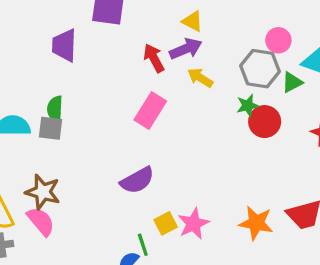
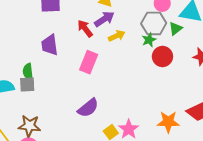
purple trapezoid: (64, 45) -> (50, 45), moved
yellow arrow: (200, 78) -> (117, 36), turned 133
green star: (248, 106) -> (149, 40), moved

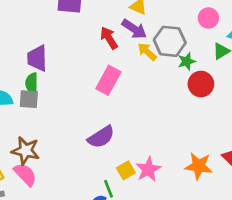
purple arrow: (104, 19) -> (134, 29), turned 60
gray hexagon: (154, 23) -> (170, 41), moved
yellow arrow: (117, 36) -> (147, 52), turned -119
purple trapezoid: (50, 45) -> (37, 58), moved

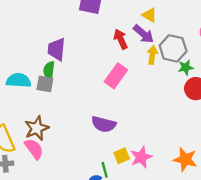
yellow arrow: (147, 52) -> (152, 55), turned 48
purple semicircle: (101, 137) -> (104, 124), turned 40
brown star: (26, 151) -> (37, 128), turned 30

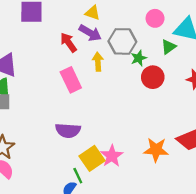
yellow arrow: (152, 55) -> (98, 62), moved
pink rectangle: (116, 76) -> (71, 80), turned -50
yellow square: (122, 156) -> (92, 158), size x1.5

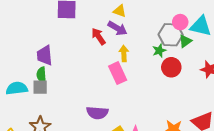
pink circle: (155, 18) -> (180, 22), moved
gray hexagon: (122, 41) -> (171, 35), moved
pink rectangle: (71, 80) -> (118, 73), moved

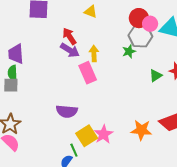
purple arrow: (117, 28) -> (70, 50), moved
green triangle: (185, 41) -> (156, 76), moved
red circle: (171, 67) -> (139, 18), moved

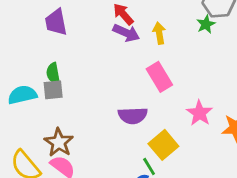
purple trapezoid: (16, 54) -> (56, 22), moved
pink rectangle: (88, 73) -> (159, 77), moved
pink star: (104, 134) -> (199, 113), moved

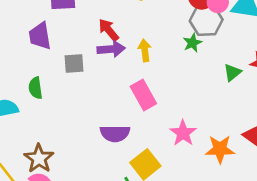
purple arrow: (126, 33) -> (111, 49), turned -30
gray square: (53, 90) -> (74, 64), moved

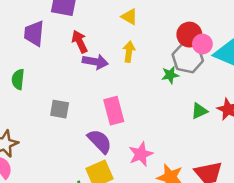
red arrow: (109, 30) -> (80, 42), moved
yellow arrow: (145, 50) -> (129, 52), moved
gray square: (74, 64) -> (60, 109), moved
purple semicircle: (115, 133) -> (100, 141), moved, turned -148

